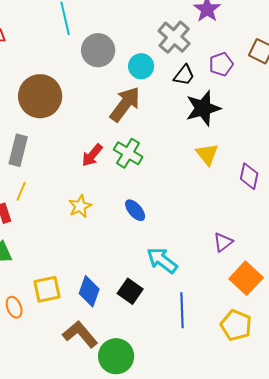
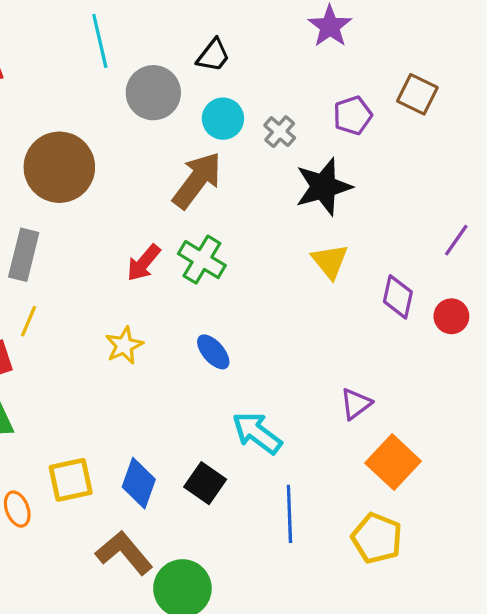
gray cross: (174, 37) -> (280, 132), moved, size x0.6
black trapezoid: (184, 75) -> (213, 55), moved

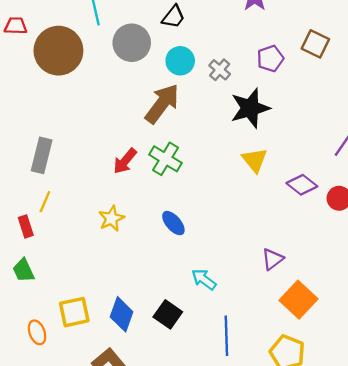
brown circle: (59, 167) -> (58, 51), moved
purple diamond: (398, 297) -> (302, 185), turned -64
cyan arrow: (257, 433) -> (204, 279), size x0.7

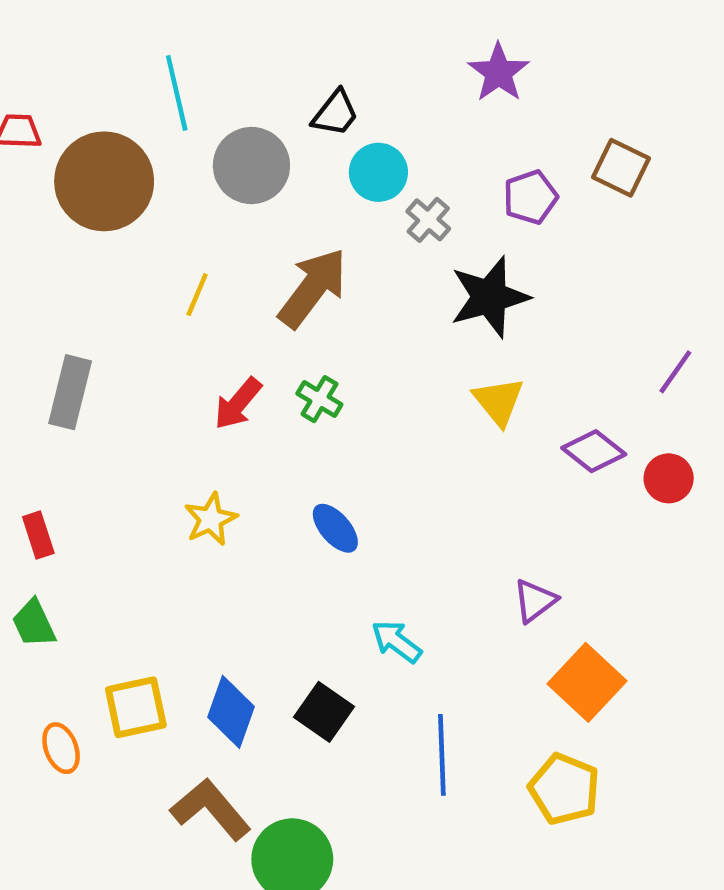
cyan circle: (180, 61) -> (378, 172), moved
green cross: (166, 159) -> (319, 399), size x0.7
yellow line: (45, 202) -> (197, 295), moved

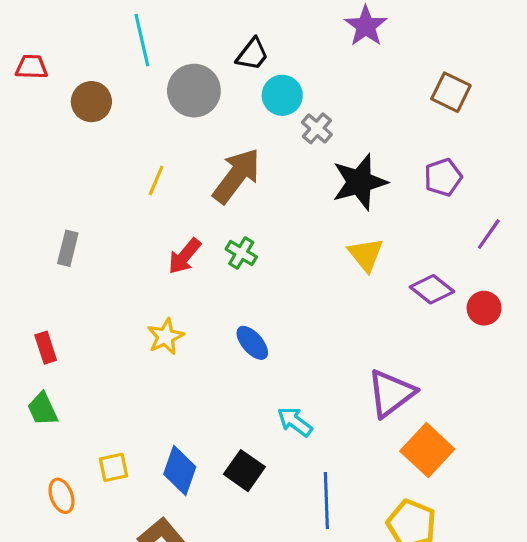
brown circle: (104, 181) -> (91, 102), size x0.6
purple pentagon: (530, 197) -> (443, 177), moved
gray rectangle: (70, 392) -> (68, 248), size x0.7
purple triangle: (535, 601) -> (391, 393), size x1.6
yellow square: (136, 707) -> (114, 467), size x0.7

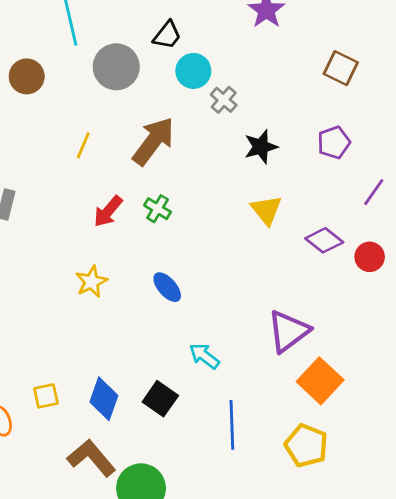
black star: (359, 182) -> (261, 147), size x0.7

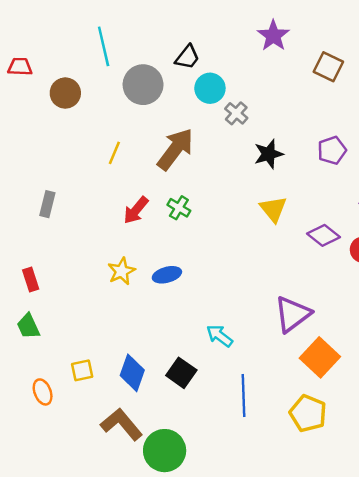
brown square: (341, 68) -> (328, 67), moved
blue ellipse: (167, 287) -> (167, 275), moved, turned -64

